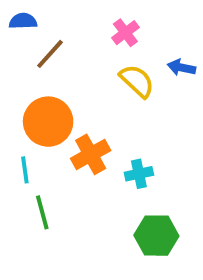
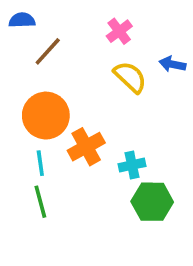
cyan line: (25, 170) -> (40, 163), moved
green hexagon: (156, 236) -> (152, 202), moved

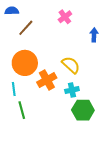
blue arrow: (172, 64) -> (94, 35), turned 80
yellow semicircle: (130, 77) -> (71, 65), moved
cyan line: (40, 163) -> (14, 89), moved

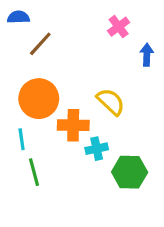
pink cross: (65, 17) -> (119, 27), moved
orange cross: (47, 80) -> (73, 125), turned 30
cyan cross: (72, 90) -> (97, 149), moved

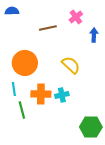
brown line: (40, 44) -> (48, 28), moved, turned 36
orange cross: (73, 125) -> (41, 94), moved
green hexagon: (130, 172) -> (91, 127), moved

